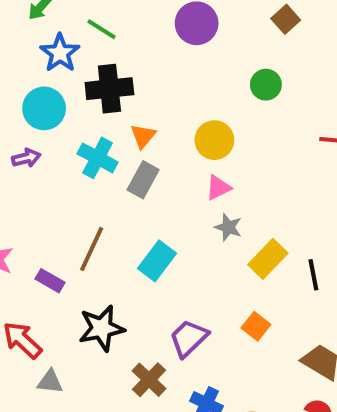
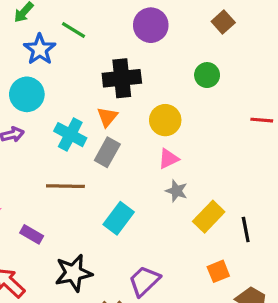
black cross: (109, 89) -> (122, 78), moved
brown line: (92, 249) -> (65, 186), moved, turned 66
orange square: (256, 326) -> (218, 271), moved, turned 30

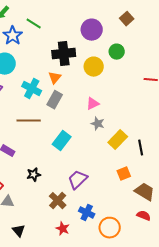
purple circle: (151, 25) -> (92, 30), moved
yellow circle: (165, 120) -> (94, 67), moved
black star: (74, 273) -> (34, 175), size x0.6

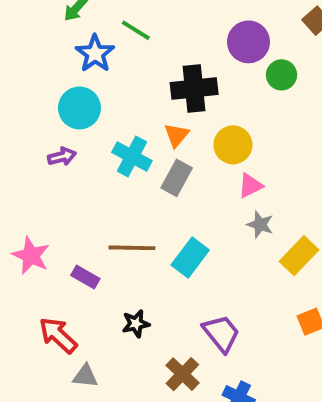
green circle: (117, 52) -> (282, 75), moved
yellow circle: (94, 67) -> (233, 145), moved
brown line: (29, 121) -> (132, 248), moved
purple trapezoid: (78, 180) -> (221, 333), turned 95

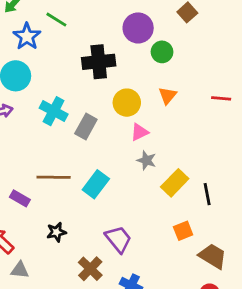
orange triangle: (177, 135) -> (168, 96), moved

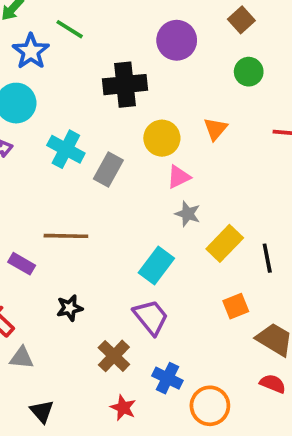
green circle: (162, 52) -> (249, 72), moved
cyan rectangle: (96, 184) -> (156, 266), moved

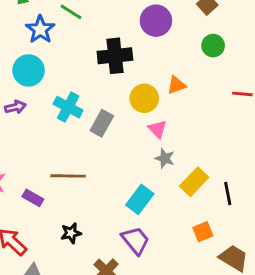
orange triangle: (215, 129) -> (176, 85), moved, turned 30
pink triangle: (179, 177) -> (157, 129), turned -48

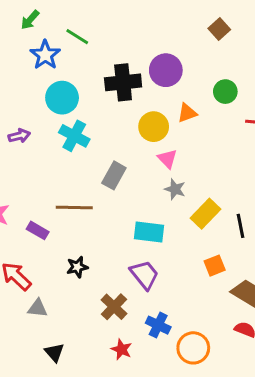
purple circle: (156, 21) -> (166, 70), moved
green circle: (213, 46) -> (225, 92), moved
cyan circle: (29, 70) -> (62, 98), moved
gray rectangle: (102, 123) -> (114, 175), moved
cyan rectangle: (140, 199) -> (149, 232), turned 60

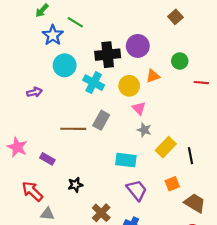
cyan cross: (74, 136) -> (94, 83), moved
brown line: (74, 208) -> (73, 129), moved
purple trapezoid: (144, 275) -> (137, 190), moved

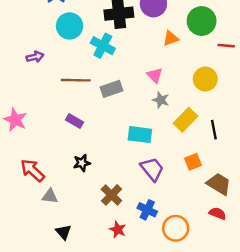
green circle: (180, 61) -> (202, 21), size x1.5
yellow circle: (129, 86) -> (205, 79), moved
gray rectangle: (101, 120) -> (111, 89), turned 42
brown line: (73, 129) -> (76, 80), moved
purple rectangle: (47, 159) -> (74, 121), moved

